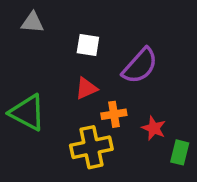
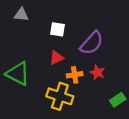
red star: (154, 128) -> (97, 73), moved
yellow cross: (91, 147) -> (60, 96), turned 30
green rectangle: (180, 152) -> (118, 100), turned 42

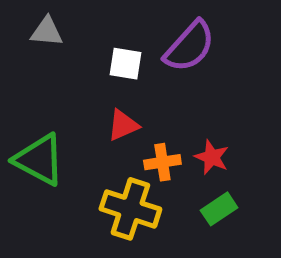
purple semicircle: (92, 43) -> (190, 46), moved
green rectangle: (118, 100) -> (219, 209), moved

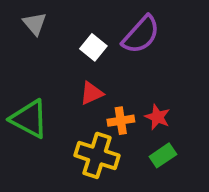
gray triangle: (47, 32) -> (35, 24), turned 45
white square: (126, 64) -> (93, 47), turned 30

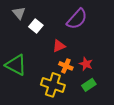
white square: (93, 47) -> (36, 26), moved
red triangle: (92, 93) -> (59, 46), moved
orange cross: (121, 121) -> (66, 66), turned 32

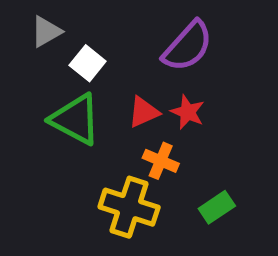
gray triangle: (19, 13) -> (46, 32), turned 40
red star: (86, 64) -> (188, 112), moved
green triangle: (16, 65) -> (75, 119), moved

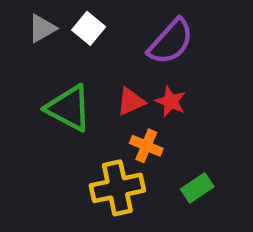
white square: (88, 63) -> (89, 28), moved
yellow cross: (129, 207) -> (117, 188), turned -30

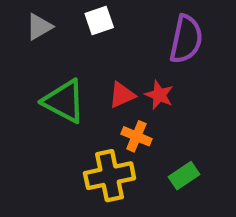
white square: (89, 28) -> (99, 21), moved, turned 32
purple semicircle: (171, 42) -> (186, 39), moved, turned -30

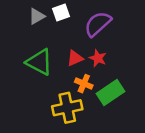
gray triangle: (39, 27) -> (37, 16), moved
purple semicircle: (186, 39) -> (98, 24), moved, turned -144
green rectangle: (184, 176) -> (110, 92), moved, size x1.5

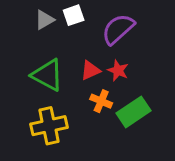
yellow cross: (67, 108) -> (49, 126), moved

